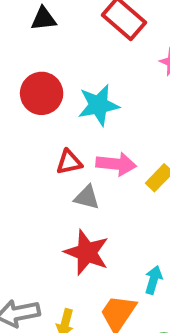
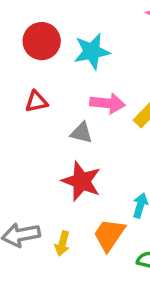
red triangle: (69, 162) -> (36, 102), moved

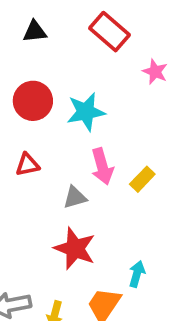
pink arrow: (107, 103) -> (102, 166), turned 68
gray triangle: (81, 133) -> (75, 197), turned -30

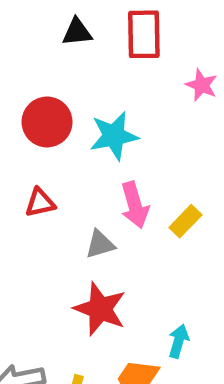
black triangle: (35, 32) -> (77, 32), moved
red rectangle: (109, 32) -> (144, 34), turned 48

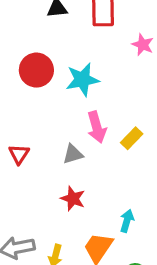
red triangle: (40, 203) -> (19, 154), moved, turned -45
red star: (100, 309) -> (73, 199), size x0.7

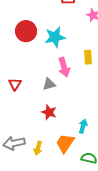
yellow rectangle: (132, 138) -> (88, 57), moved, turned -48

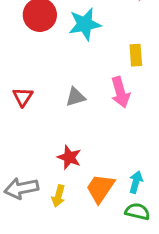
pink arrow: (64, 67) -> (120, 92), moved
red star: (49, 112) -> (69, 157), moved
cyan arrow: (83, 126) -> (136, 182), moved

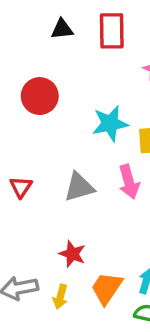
cyan star: (85, 24) -> (110, 123), moved
gray triangle: (75, 97) -> (79, 187), size x1.4

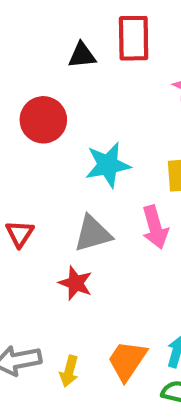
black triangle: (62, 29) -> (82, 55), moved
cyan star: (110, 123) -> (108, 165), moved
red star: (72, 254) -> (76, 283), moved

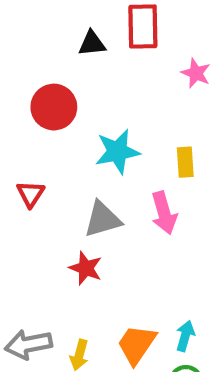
red triangle: (20, 234) -> (31, 194), moved

